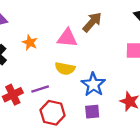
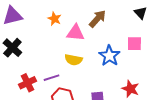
orange star: (30, 43) -> (54, 19), moved
blue star: (93, 84) -> (109, 56), moved

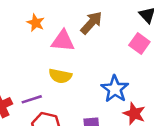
pink square: (134, 44) -> (139, 44), moved, turned 35
blue star: (109, 56) -> (115, 89), moved

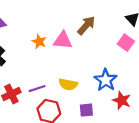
orange star: (36, 23) -> (39, 41), moved
yellow semicircle: (60, 76) -> (68, 84), moved

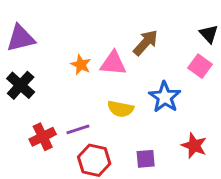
blue star: (106, 80) -> (165, 97), moved
yellow semicircle: (68, 84) -> (121, 109), moved

